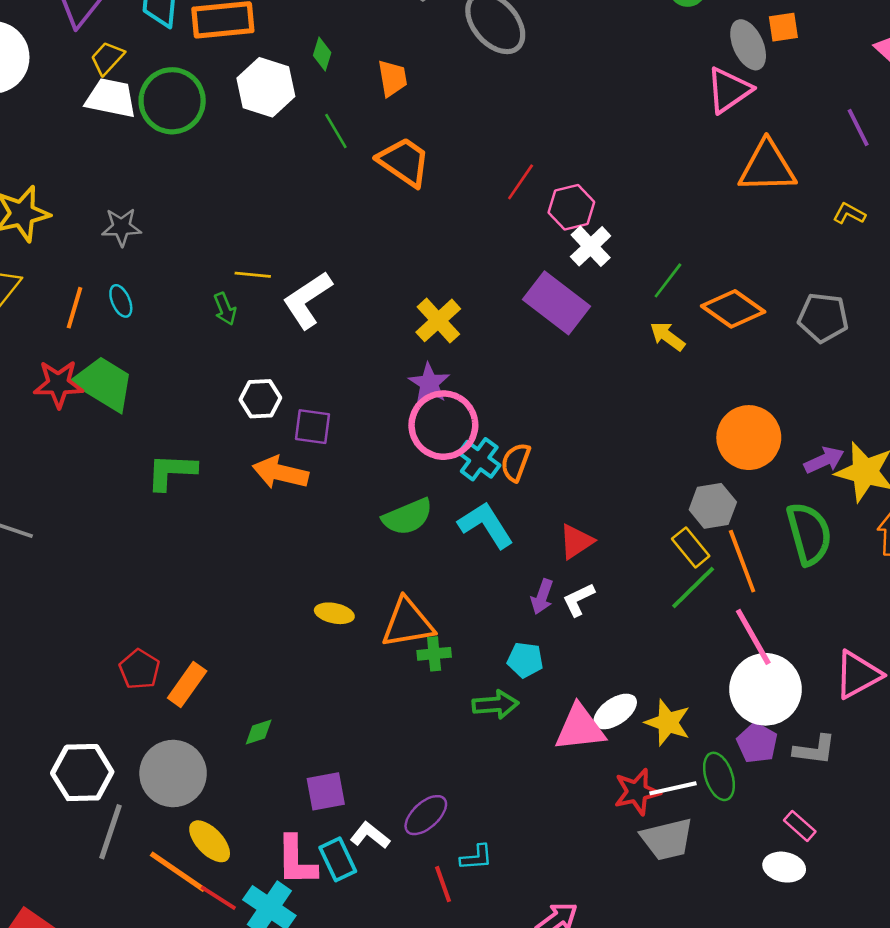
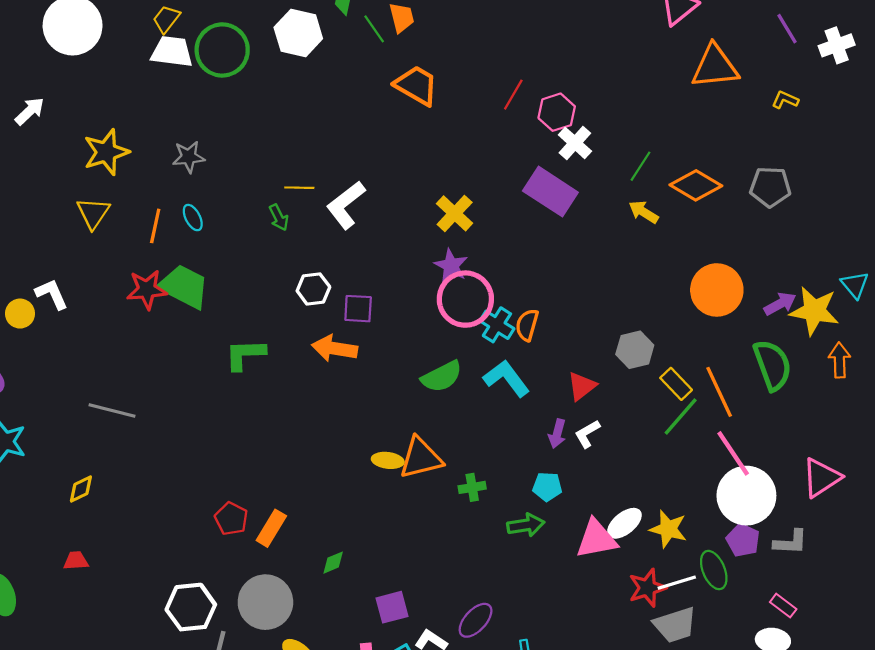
green line: (336, 131) -> (374, 29), moved
gray hexagon: (713, 506) -> (635, 350), moved
orange triangle: (408, 623) -> (421, 458), moved

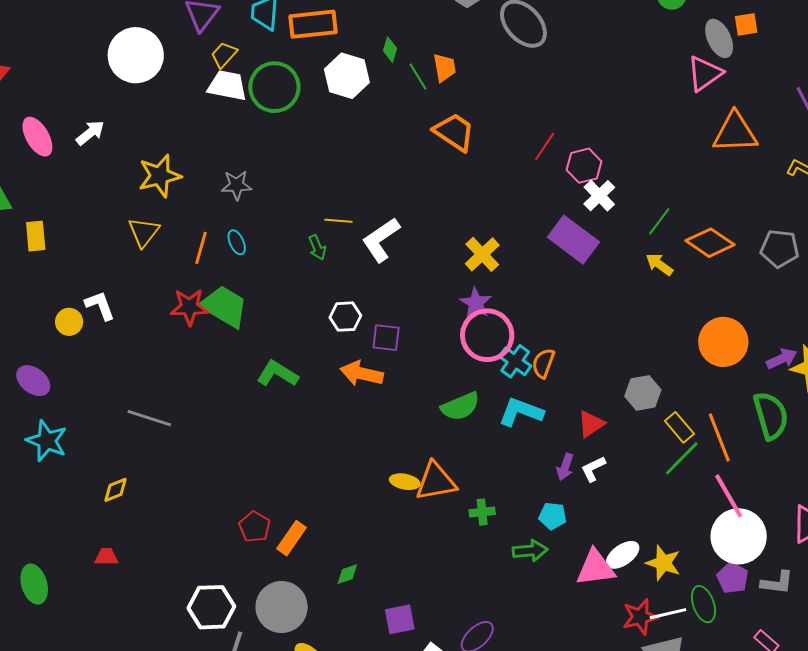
green L-shape: (245, 354) -> (277, 374), turned 30
cyan L-shape: (506, 378) -> (521, 412), turned -36

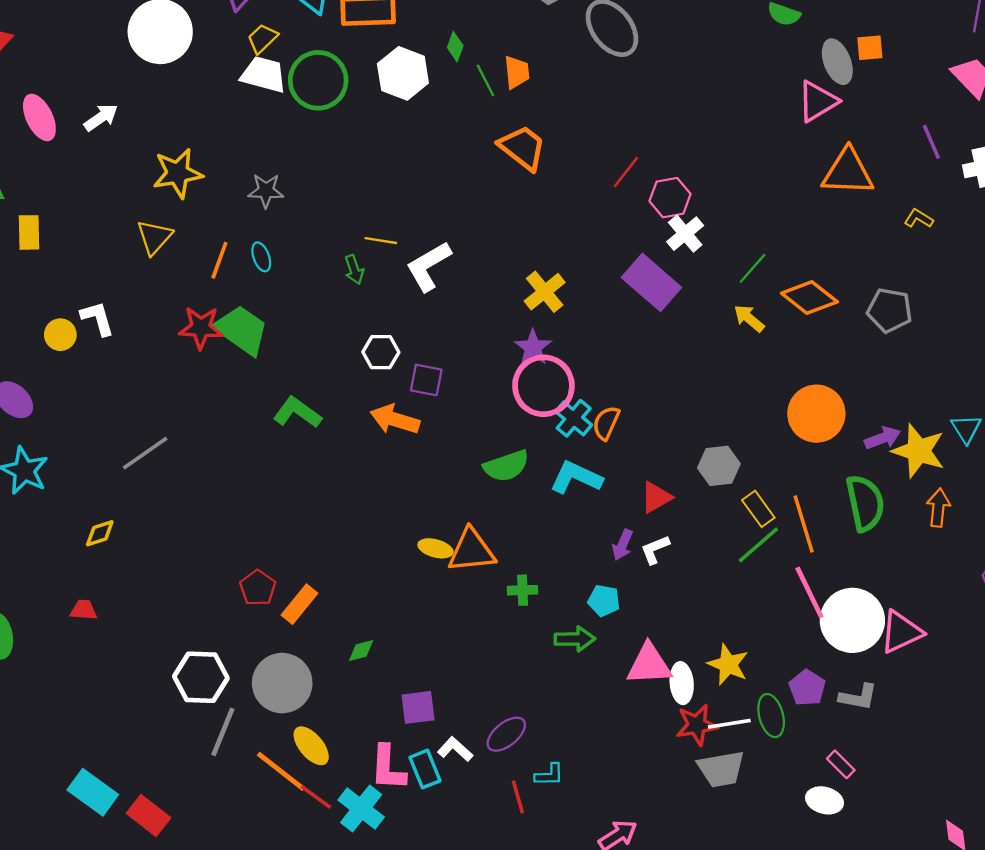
gray line: (149, 418) -> (145, 453), turned -57
white circle: (739, 536) -> (852, 620), moved
white ellipse: (623, 555) -> (682, 683), moved, turned -64

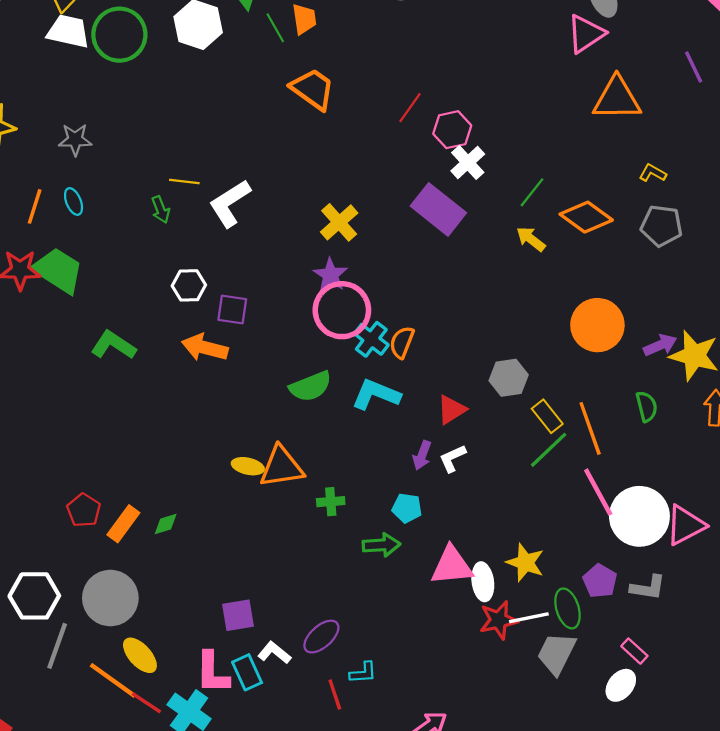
yellow L-shape: (919, 219) -> (653, 173), moved
green semicircle: (865, 503) -> (647, 406), size x0.6
green diamond: (361, 651) -> (166, 524), moved
gray trapezoid: (721, 769) -> (556, 653), moved, turned 129
white ellipse: (825, 800) -> (621, 685), turned -64

